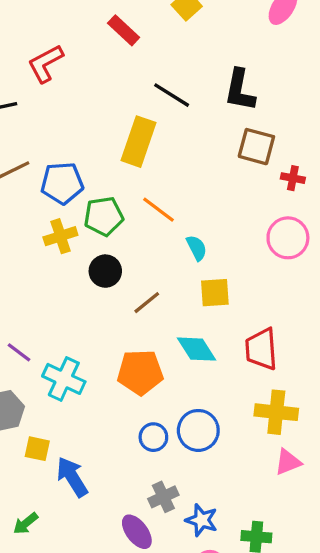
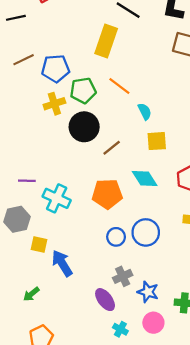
black circle: (105, 271) -> (84, 127), size x1.4
purple line: (19, 352) -> (27, 181), turned -35

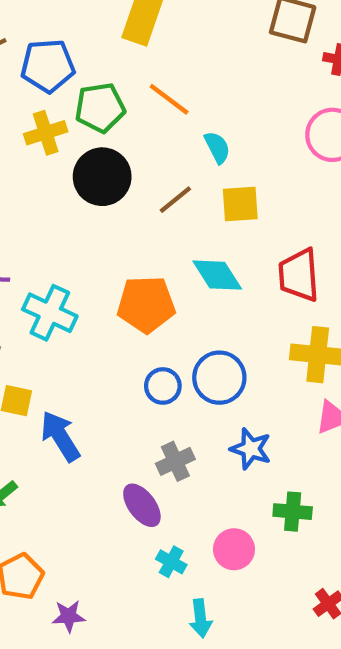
brown line: (112, 148) -> (175, 200), moved
blue star: (148, 292) -> (251, 449), moved

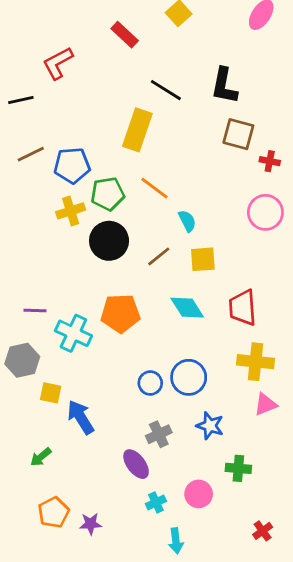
orange pentagon: (146, 304) -> (120, 313), moved
cyan cross: (171, 562) -> (156, 502), turned 36
purple star: (69, 616) -> (91, 524), moved

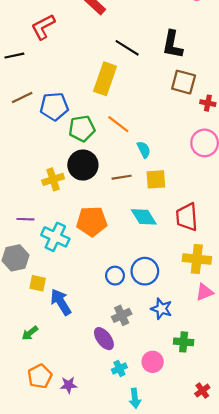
yellow cross: (71, 211) -> (53, 179), moved
brown line: (159, 256) -> (122, 177), turned 30

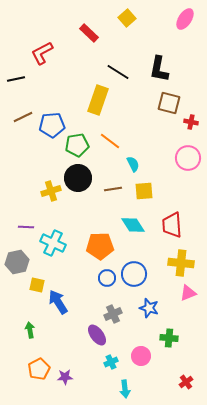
orange pentagon: (92, 221) -> (100, 246), moved
green arrow: (30, 333) -> (30, 330), turned 119

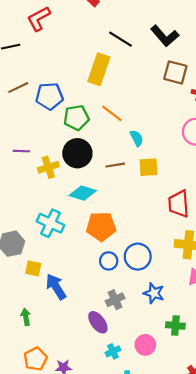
black L-shape: (159, 69) -> (165, 36), turned -52
cyan diamond: (133, 225) -> (83, 193), moved, turned -40
purple line: (26, 227) -> (21, 151), moved

